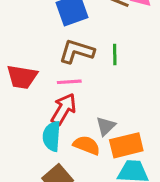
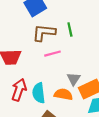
pink line: (69, 82) -> (53, 54), moved
red arrow: (64, 109) -> (19, 90), moved

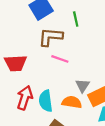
green line: (70, 30) -> (76, 19), moved
pink line: (53, 54) -> (60, 59), turned 35

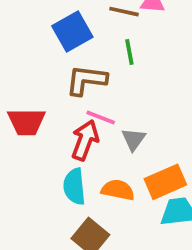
gray triangle: (83, 86) -> (134, 139), moved
red arrow: (25, 98) -> (85, 140), moved

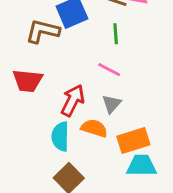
brown L-shape: (86, 80) -> (43, 31), moved
pink line: (101, 117) -> (109, 70), moved
orange semicircle: (118, 190) -> (94, 128), moved

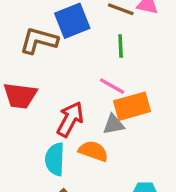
gray triangle: (112, 104) -> (113, 124), turned 36
orange rectangle: (133, 141) -> (132, 106), moved

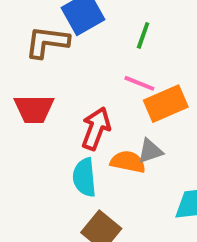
green line: (121, 46) -> (143, 35), turned 30
gray triangle: (113, 124) -> (150, 151), moved

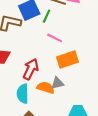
green line: (143, 35) -> (47, 16), moved
pink line: (139, 83) -> (55, 38), moved

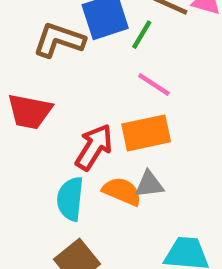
orange rectangle: (68, 60) -> (146, 133), moved

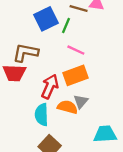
brown L-shape: (59, 40) -> (26, 53), moved
gray triangle: (149, 184) -> (81, 101), turned -35

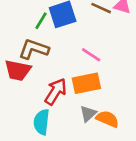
green line: (66, 26) -> (41, 21), moved
orange semicircle: (67, 107) -> (107, 119), moved

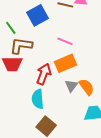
green line: (41, 21) -> (11, 28), moved, turned -56
orange semicircle: (107, 119) -> (87, 87), turned 42

